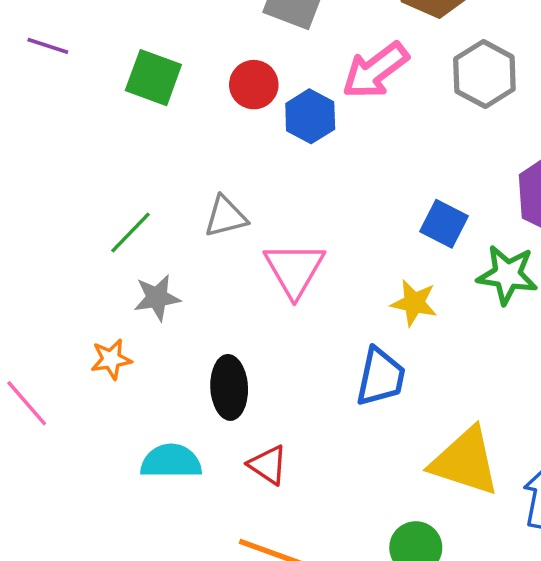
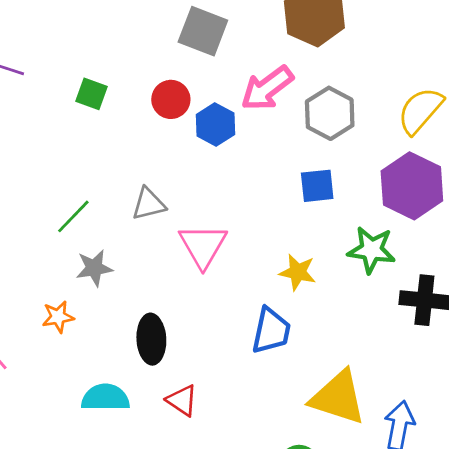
gray hexagon: (484, 74) -> (330, 113), moved
green square: (153, 78) -> (91, 94), size x0.7
blue square: (444, 224) -> (317, 186), moved, turned -33

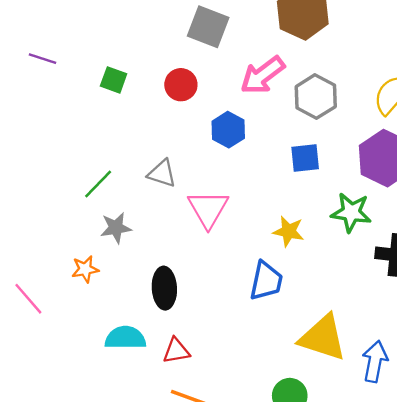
blue hexagon: (215, 125) -> (228, 130), moved
gray triangle: (149, 204) -> (162, 173), turned 32
red triangle: (182, 400) -> (176, 351), moved, turned -44

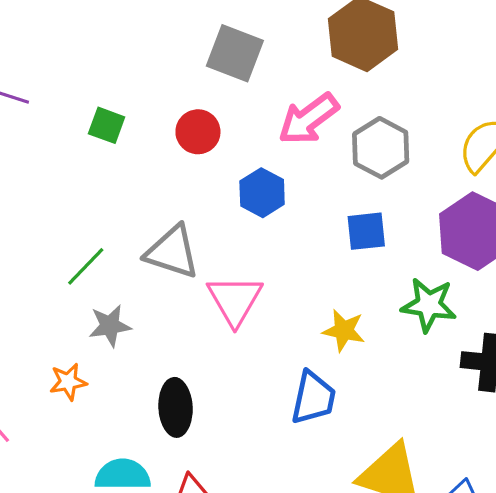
gray triangle: (162, 173) -> (172, 252), size x1.4

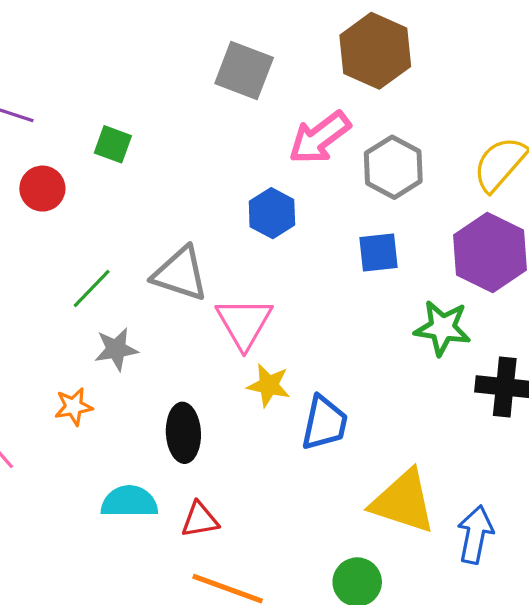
red circle: (198, 132) -> (42, 189), moved
yellow star: (344, 330) -> (269, 385), moved

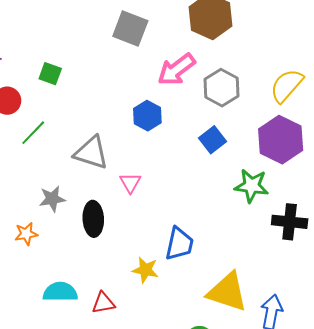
blue square: (379, 252) -> (212, 140), turned -32
green line: (92, 289) -> (33, 133), moved
pink triangle: (244, 323) -> (130, 183), size x0.6
yellow star: (269, 385) -> (145, 270), moved
black ellipse: (183, 433) -> (93, 219), moved

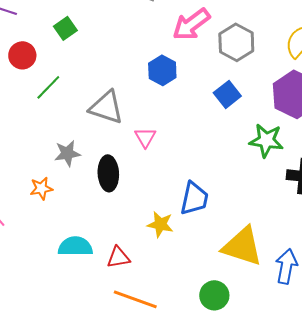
green square: (50, 74) -> (65, 28), turned 35

